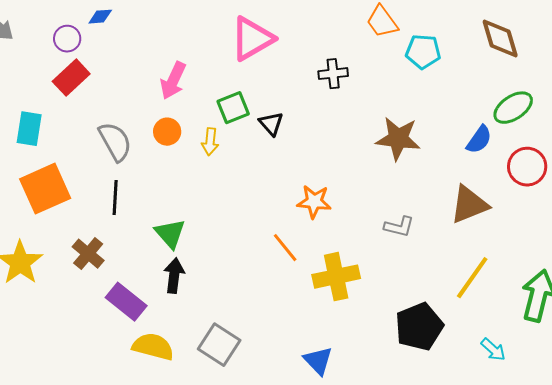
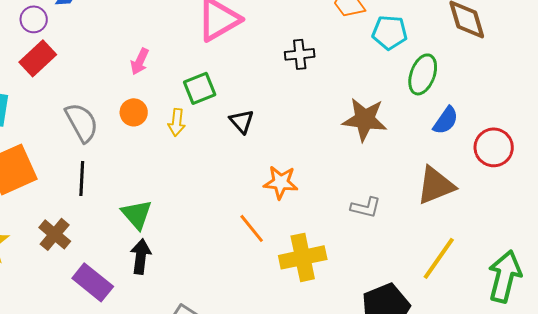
pink arrow: (173, 81) -> (140, 61), size x0.7
green ellipse: (513, 108) -> (423, 74), moved, turned -36
black triangle: (271, 124) -> (242, 121), moved

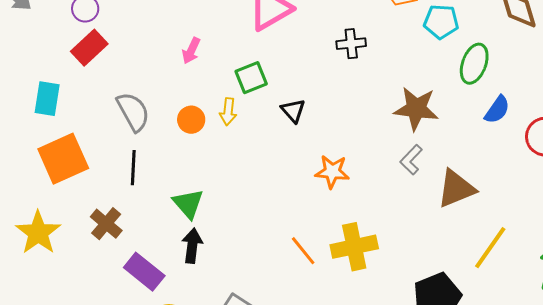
orange circle: (134, 112) -> (191, 120), moved
brown triangle: (436, 185) -> (456, 189), moved
gray L-shape: (366, 207) -> (411, 160), moved, turned 120
orange line: (252, 228) -> (303, 251), moved

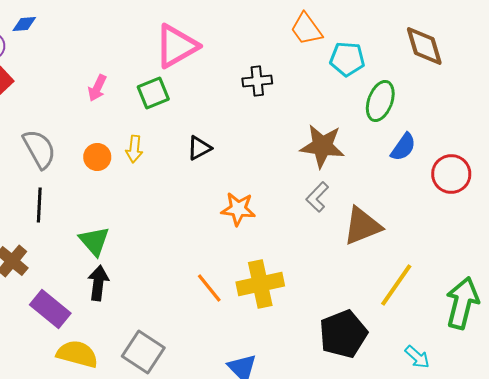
green square: (251, 78) -> (153, 93), moved
black triangle: (293, 111) -> (199, 148), turned 44

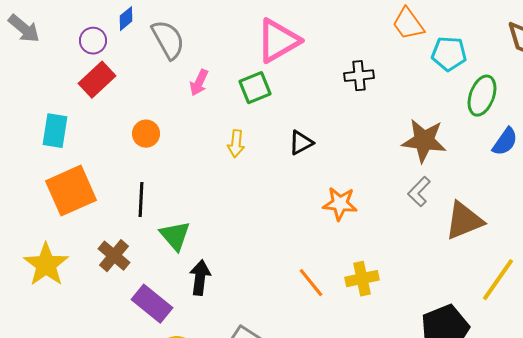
blue diamond: (24, 24) -> (126, 19), turned -35
gray semicircle: (39, 149) -> (168, 40), moved
orange circle: (97, 157) -> (146, 134), moved
green triangle: (94, 241) -> (175, 236), moved
yellow cross: (260, 284) -> (362, 279), size x0.7

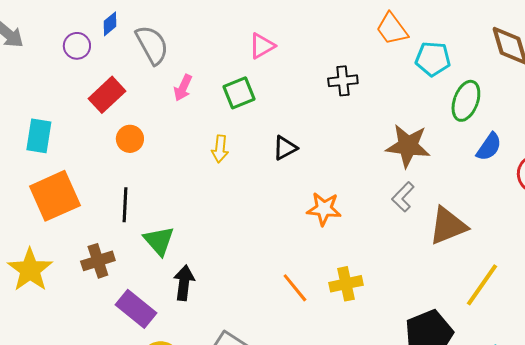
pink triangle: (278, 41) -> (262, 46), size x0.6
red rectangle: (97, 80) -> (107, 95), moved
brown cross: (114, 256) -> (98, 261), turned 32

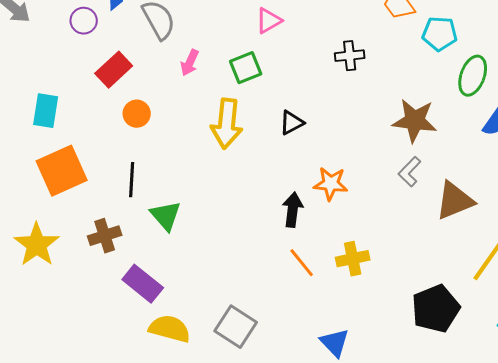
yellow arrow: (220, 149) -> (227, 124), size x1.8
black arrow: (184, 283) -> (293, 210), moved

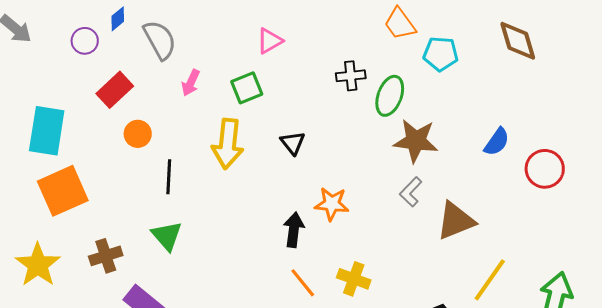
green ellipse: (473, 76) -> (390, 96), moved
cyan rectangle: (46, 111) -> (47, 131), size x1.4
black triangle: (292, 123) -> (293, 143), turned -40
black line: (132, 180) -> (169, 177), moved
yellow cross: (353, 259) -> (354, 279), turned 32

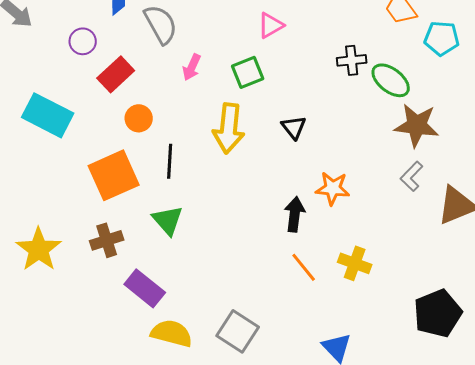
purple circle: (85, 41) -> (83, 41), moved
green ellipse: (390, 96) -> (391, 80), turned -72
cyan rectangle: (47, 131) -> (48, 115), turned -72
orange square: (63, 191) -> (114, 175), moved

